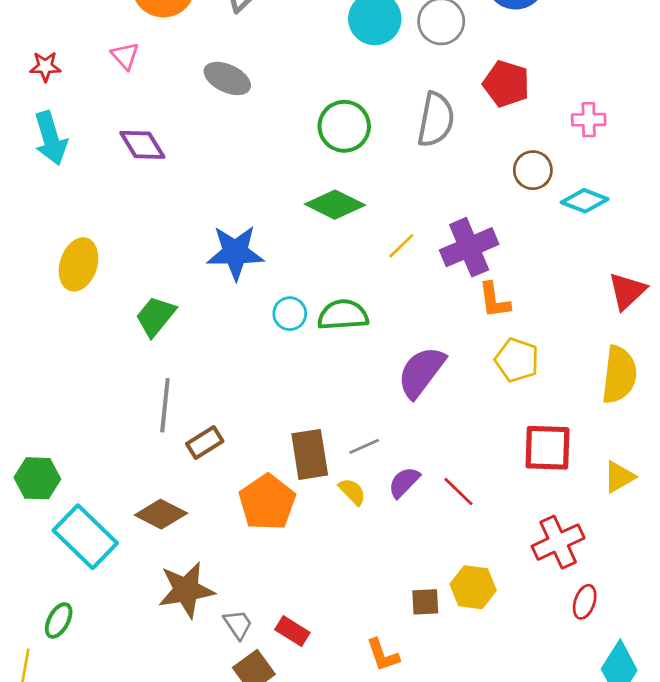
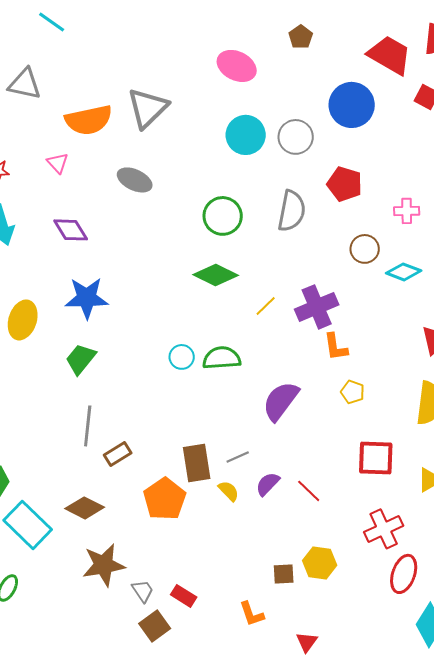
blue star: (235, 252) -> (87, 298), moved
yellow pentagon: (517, 360) -> (353, 392), size x0.7
red ellipse: (585, 602) -> (404, 574), size x1.5

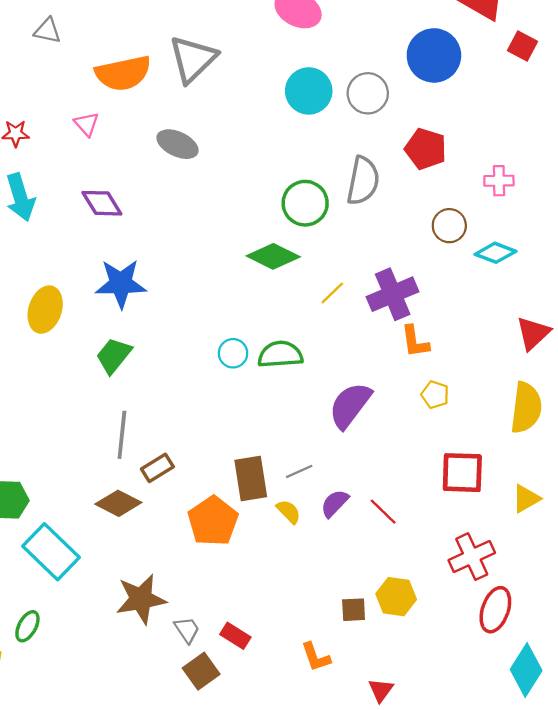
gray triangle: (25, 84) -> (48, 31), size x0.7
green circle: (223, 216) -> (305, 203), moved
brown diamond: (85, 508) -> (118, 503), moved

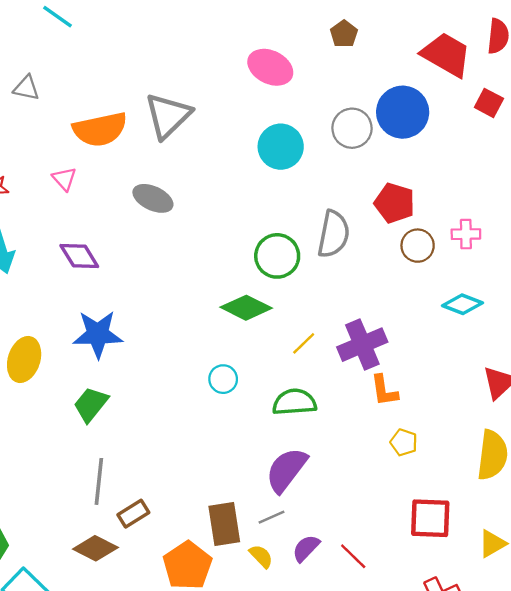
gray circle: (368, 93) -> (352, 128), moved
brown circle: (449, 226) -> (418, 246), moved
cyan circle: (233, 353) -> (223, 379), moved
green semicircle: (280, 354) -> (294, 402), moved
purple semicircle: (350, 405) -> (286, 470), moved

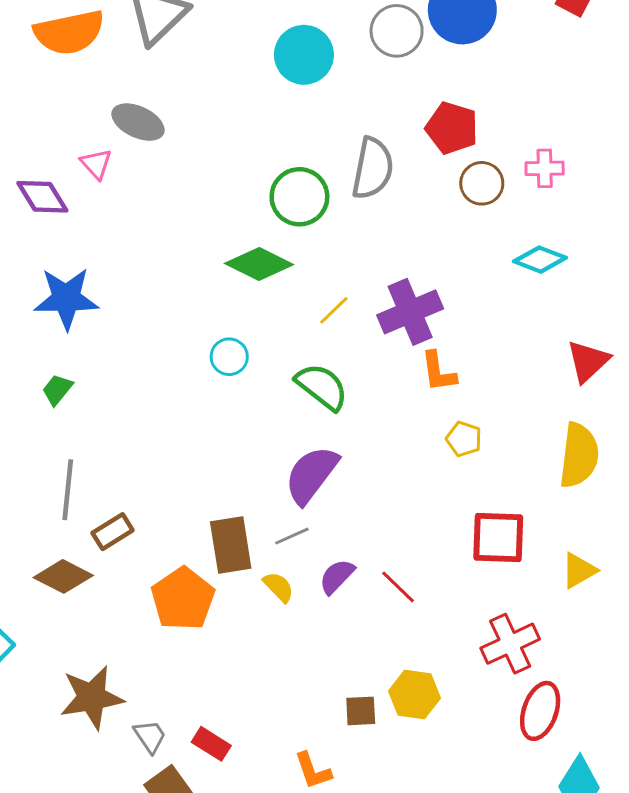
pink triangle: (64, 179) -> (96, 164), moved
green semicircle: (294, 402) -> (322, 387), turned 42
green trapezoid: (91, 404) -> (57, 390), size x0.7

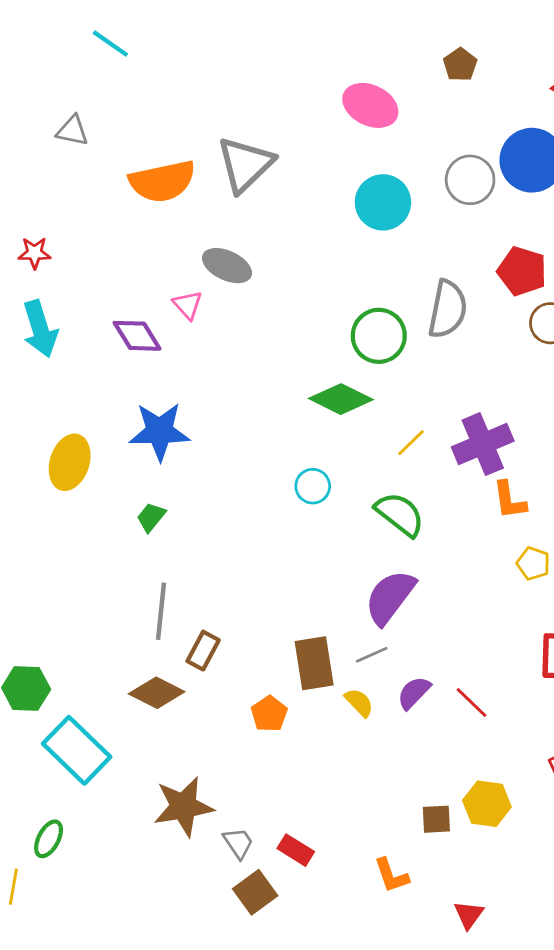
brown rectangle: (113, 532) -> (203, 651), turned -30
orange pentagon: (183, 599) -> (269, 714), size x0.6

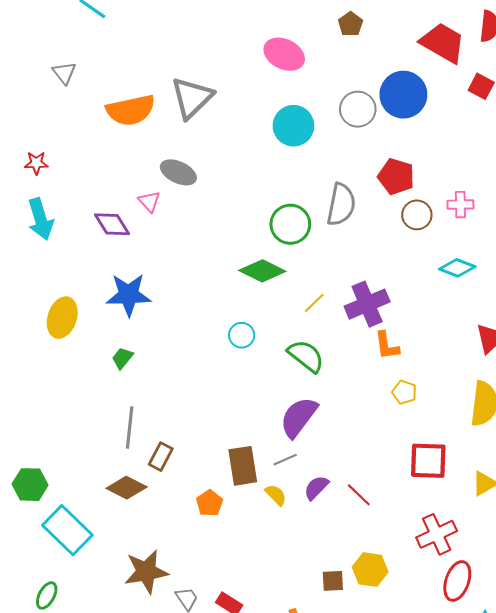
gray triangle: (72, 131) -> (64, 73), turned 40

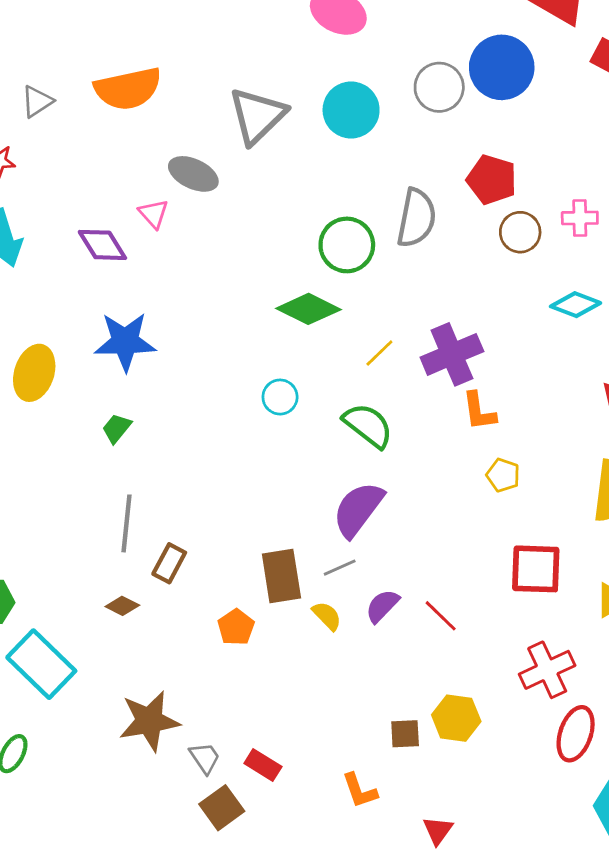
gray triangle: (64, 73) -> (37, 101), moved, turned 35
gray triangle: (192, 98) -> (257, 116), moved
brown diamond: (127, 488) -> (122, 606), size x0.6

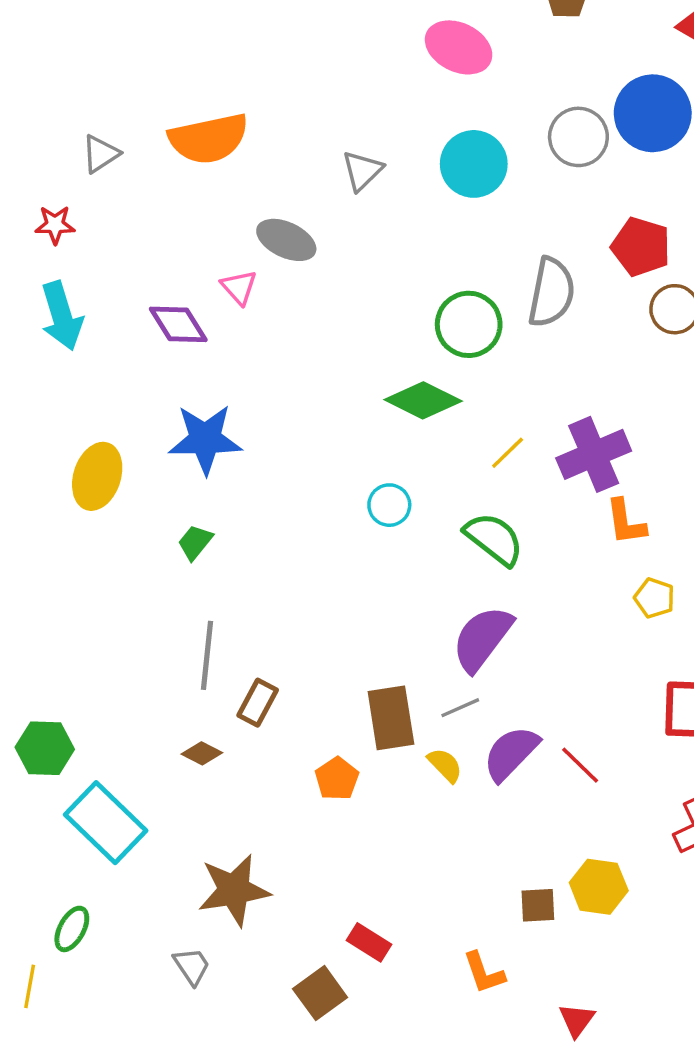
gray triangle: (257, 116) -> (362, 171), size x0.6
purple semicircle: (382, 606) -> (511, 753), size x1.4
gray trapezoid: (205, 758) -> (192, 966), moved

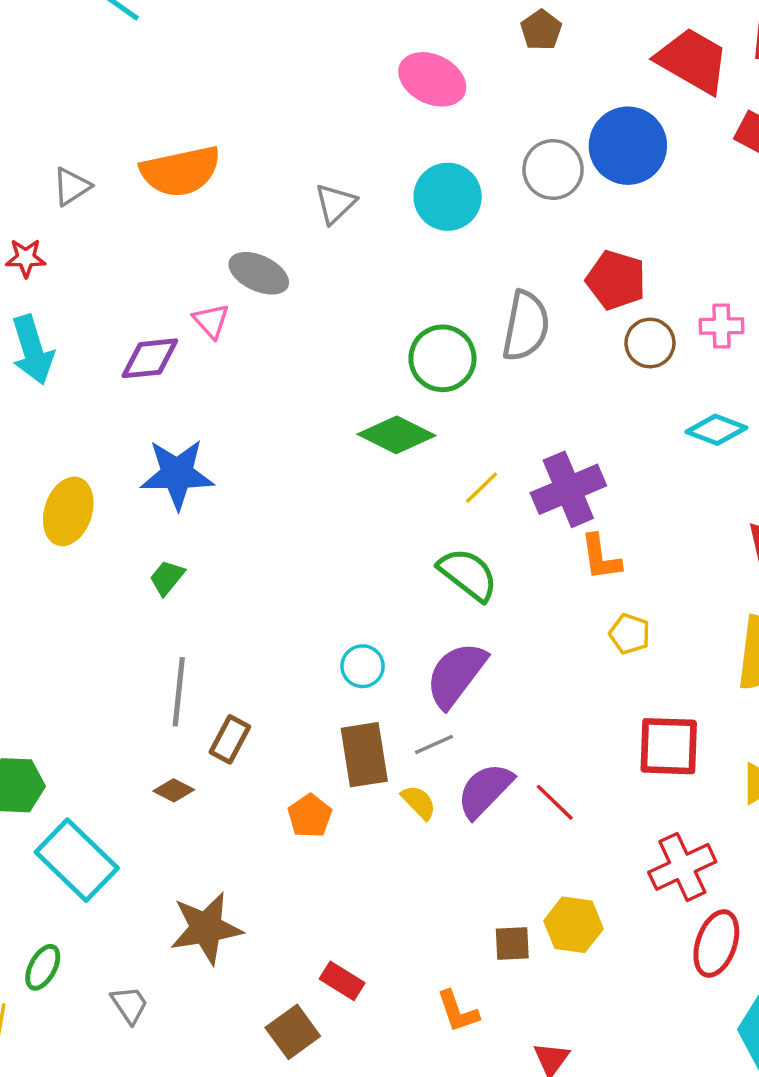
purple diamond: (178, 324) -> (150, 358), turned -64
cyan circle: (389, 505) -> (363, 666), moved
gray trapezoid: (192, 966) -> (129, 1005), moved

